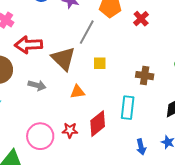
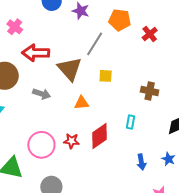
cyan rectangle: (128, 108) -> (131, 122), size x0.6

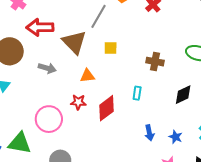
red star: (71, 141) -> (78, 102), moved
blue star: (168, 159) -> (176, 137), moved

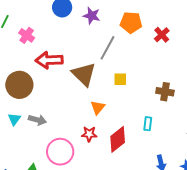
gray arrow: (47, 68) -> (37, 120), moved
orange triangle: (87, 76) -> (98, 107), turned -42

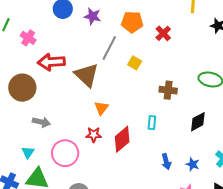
yellow square: (120, 79) -> (135, 63), moved, turned 32
cyan triangle: (14, 119) -> (28, 152), moved

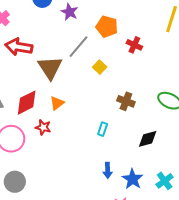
red cross: (163, 33) -> (134, 45), turned -35
red diamond: (122, 139) -> (27, 103), moved
blue star: (193, 164) -> (132, 179), size x1.5

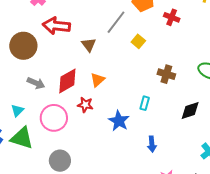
brown triangle: (50, 68) -> (89, 45), size x0.6
blue star: (132, 179) -> (119, 121), moved

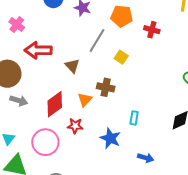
brown cross: (166, 74) -> (106, 87), moved
gray arrow: (36, 83) -> (19, 101), moved
blue arrow: (152, 144) -> (146, 158), turned -63

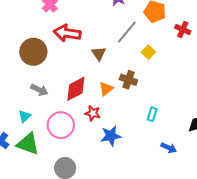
gray arrow: (19, 101) -> (39, 90), moved
blue star: (110, 138) -> (111, 136), moved, turned 30
blue arrow: (146, 158) -> (169, 148), moved

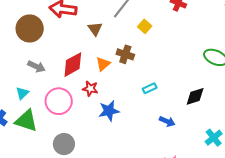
cyan rectangle: (152, 114) -> (150, 88), turned 48

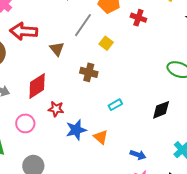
orange triangle: (103, 64) -> (101, 137), moved, turned -35
pink circle: (59, 101) -> (25, 123), size x0.7
blue arrow: (167, 121) -> (138, 155), moved

